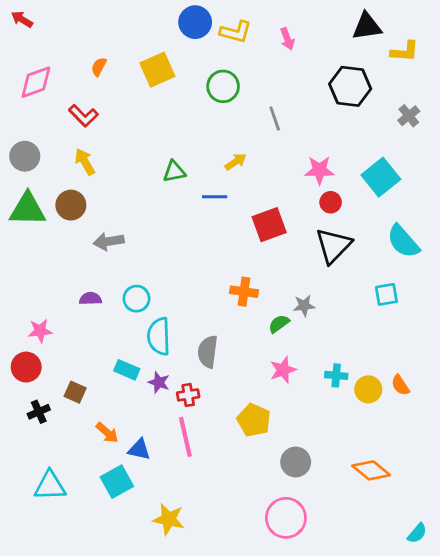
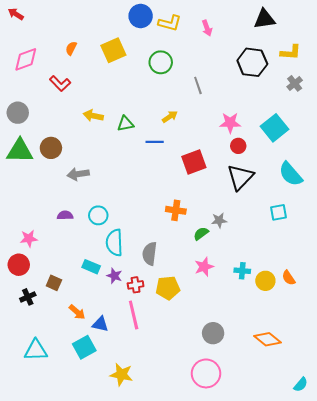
yellow L-shape: (405, 51) -> (291, 52), moved
yellow arrow: (85, 162) -> (93, 116), moved, turned -48
yellow pentagon: (254, 420) -> (168, 288), moved, turned -30

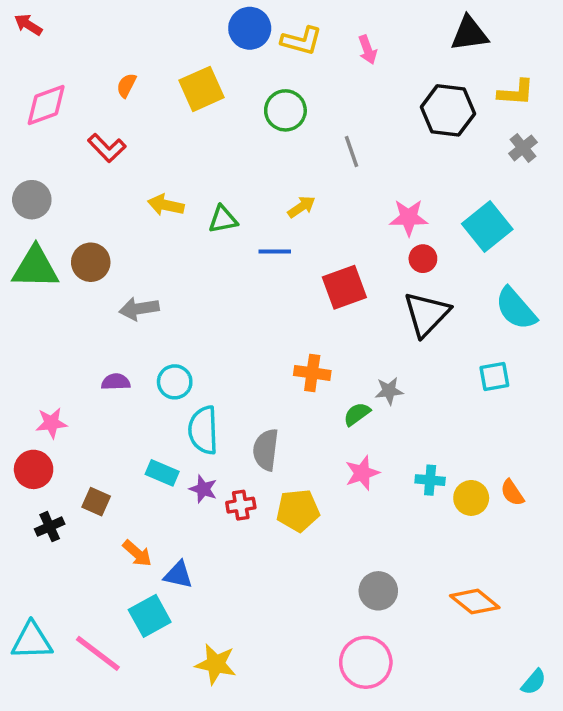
pink line: (134, 315) -> (98, 653), moved, turned -40
cyan triangle: (36, 350) -> (32, 641), moved

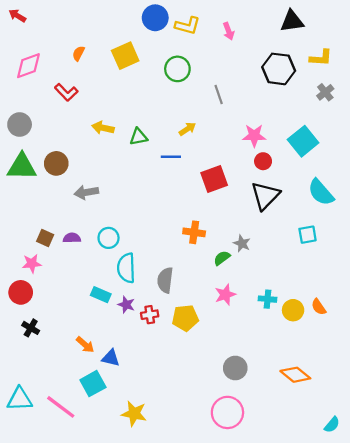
gray star: (389, 391) -> (242, 243), turned 30
brown square: (96, 502) -> (45, 238), moved
black cross: (50, 527) -> (31, 328), turned -36

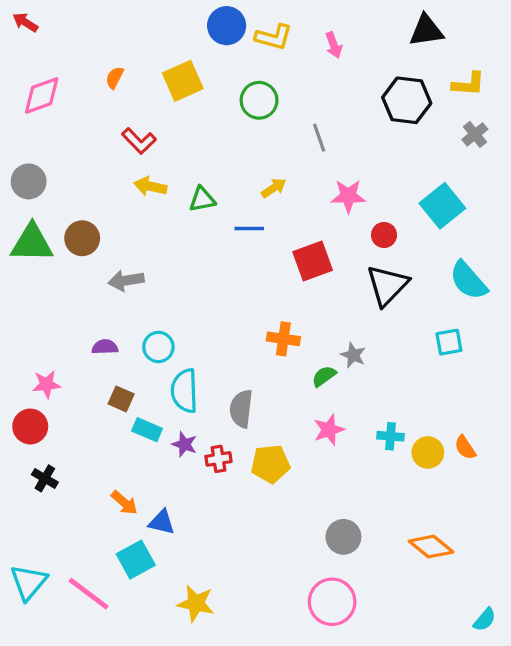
red L-shape: (66, 92) -> (139, 141), moved
pink star: (254, 136) -> (348, 196), moved
brown square: (45, 238) -> (121, 399), moved
cyan triangle: (20, 399) -> (29, 582), turned -48

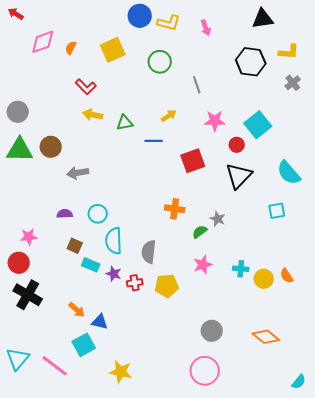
pink diamond: (42, 95) -> (43, 42), moved
cyan square: (442, 206) -> (258, 125), moved
black cross: (45, 478) -> (28, 295), size x1.8

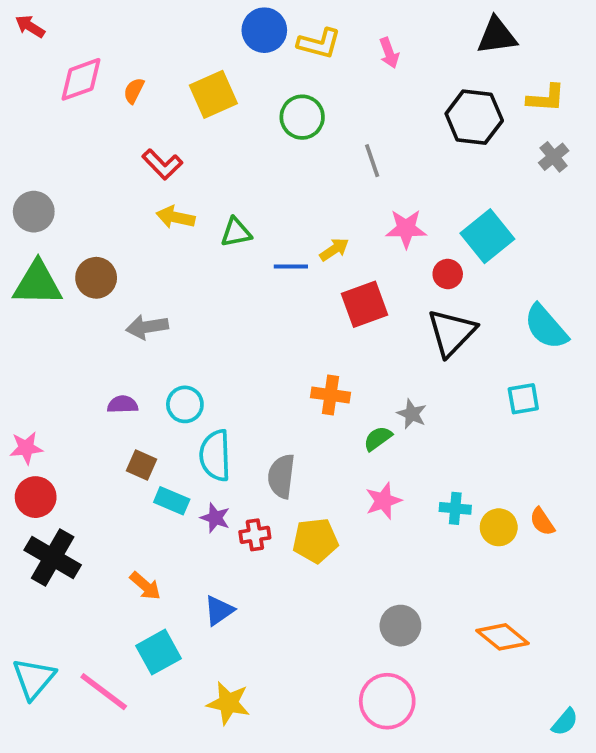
yellow arrow: (169, 116) -> (334, 249), moved
pink star: (29, 237) -> (26, 448), moved
blue triangle: (100, 322) -> (219, 610), moved, turned -48

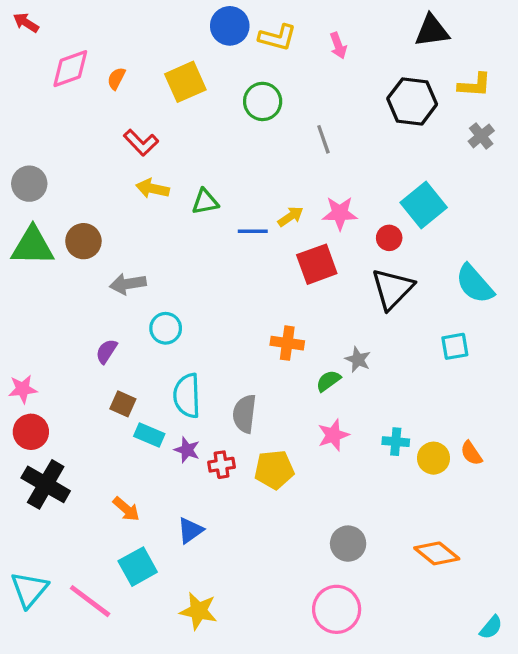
pink star: (406, 229) -> (340, 213), moved
purple semicircle: (123, 404) -> (106, 351), turned -55
cyan circle: (185, 404) -> (166, 328), moved

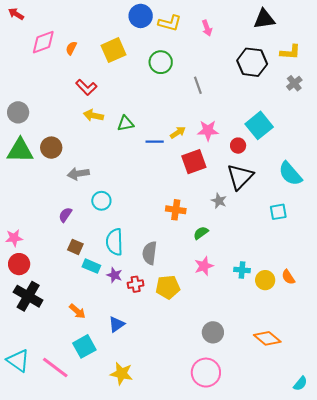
gray star: (358, 359) -> (219, 201), moved
cyan triangle: (29, 590) -> (18, 360), turned -35

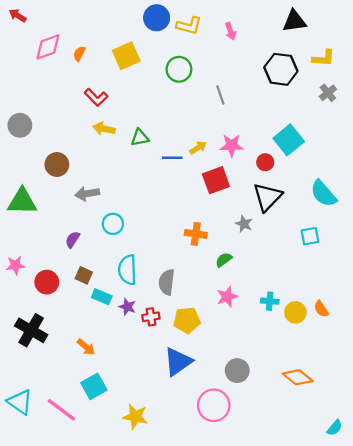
green triangle: (20, 151) -> (22, 201), moved
red circle: (19, 264) -> (47, 282), moved
blue triangle: (117, 324) -> (178, 362), moved, size x1.6
pink circle: (206, 373) -> (214, 405), moved

